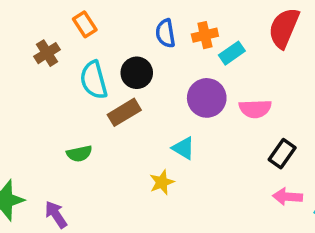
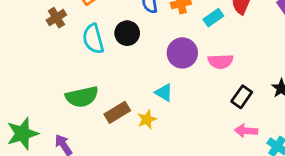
cyan rectangle: (232, 53) -> (213, 18), moved
brown rectangle: (124, 112) -> (117, 112), moved
green semicircle: (79, 154) -> (82, 97), size x1.6

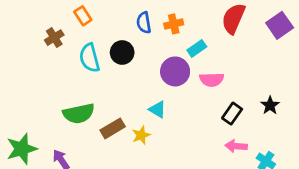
cyan rectangle: (213, 18) -> (197, 48), moved

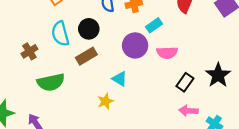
brown cross: (54, 38) -> (29, 51), moved
black star: (270, 105) -> (218, 75), size x1.5
brown rectangle: (113, 128) -> (86, 56), moved

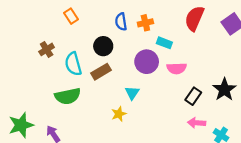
cyan rectangle: (154, 25) -> (164, 43), turned 56
cyan semicircle: (60, 34) -> (73, 64), moved
brown cross: (29, 51) -> (47, 49), moved
cyan triangle: (120, 79) -> (132, 93), turned 32

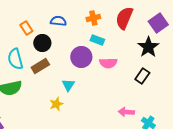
orange rectangle: (71, 16) -> (26, 28), moved
blue semicircle: (121, 22) -> (58, 21), turned 105
orange cross: (145, 23) -> (93, 18), moved
black star: (224, 89) -> (148, 47), moved
black rectangle: (193, 96) -> (142, 76), moved

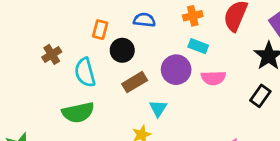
orange rectangle: (26, 28) -> (100, 30), turned 48
brown rectangle: (40, 66) -> (135, 82), moved

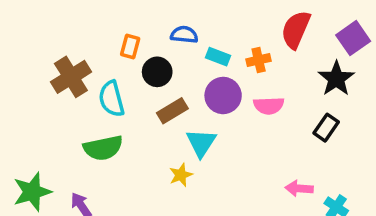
orange cross: (193, 16) -> (259, 60), moved
cyan rectangle: (198, 46) -> (218, 57), moved
brown cross: (52, 54) -> (71, 77), size x1.6
cyan triangle: (158, 108) -> (201, 143), size x1.4

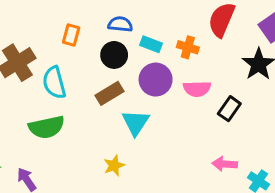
orange cross: (259, 60) -> (188, 47), turned 30
black circle: (157, 72) -> (114, 55), moved
black rectangle: (326, 128) -> (229, 109), moved
yellow star: (181, 175) -> (114, 166), moved

